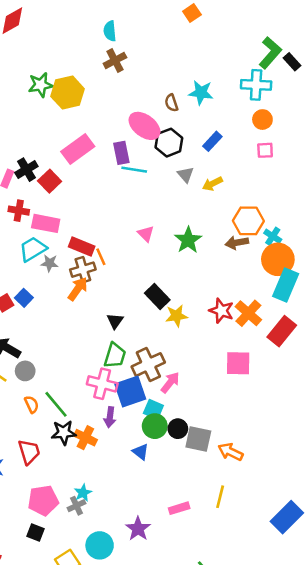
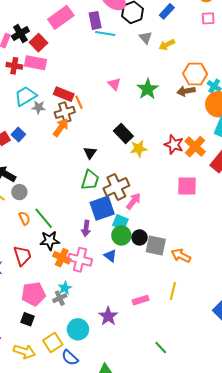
pink rectangle: (46, 223) -> (36, 63), moved
pink cross: (102, 384) -> (80, 260), moved
orange cross: (85, 438) -> (62, 258), moved

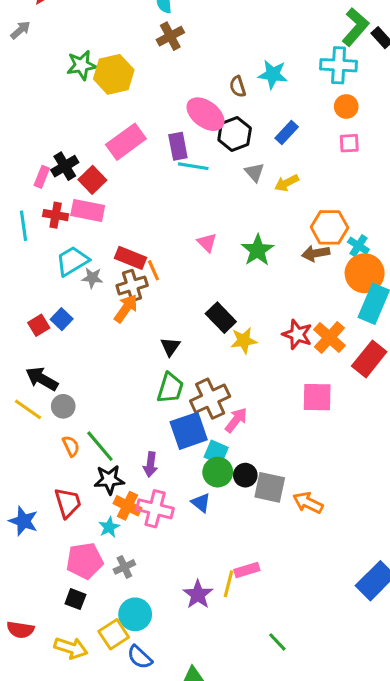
purple arrow: (86, 228) -> (150, 464), moved
cyan star: (65, 288) -> (109, 527), moved
yellow line: (173, 291) -> (228, 584), moved
cyan circle: (78, 329) -> (135, 614), moved

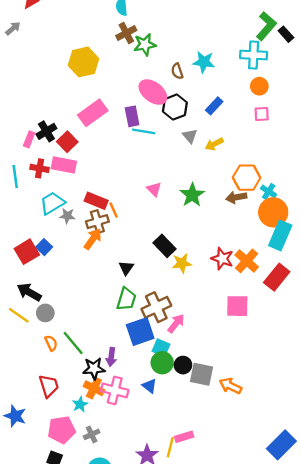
green star: (82, 65) -> (145, 45), moved
red square: (39, 325) -> (27, 252), size x1.5
black star: (109, 480) -> (94, 369), moved
blue star: (23, 521) -> (15, 416), moved

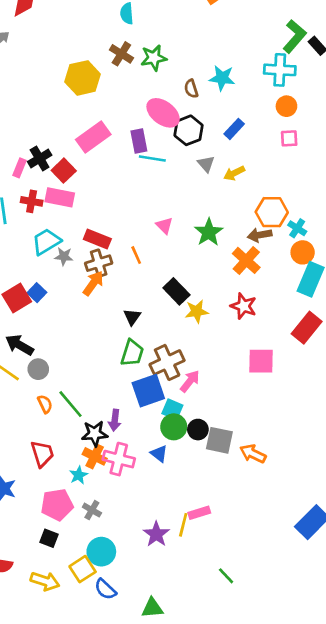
brown cross: (126, 33) -> (121, 54), moved, turned -30
orange line: (114, 210) -> (136, 255), moved
orange circle: (273, 212) -> (303, 252), size x0.7
orange cross: (247, 261) -> (246, 260), moved
gray cross: (92, 434) -> (92, 510), turned -35

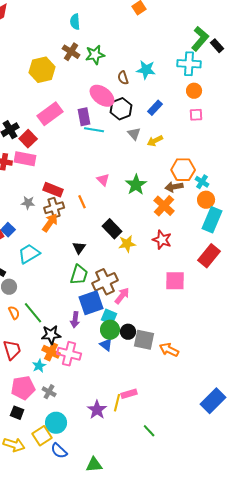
cyan trapezoid: (46, 242) -> (29, 254), moved
purple arrow: (115, 420) -> (75, 320), moved
blue triangle: (159, 454) -> (106, 345), moved
green line: (226, 576) -> (149, 431), moved

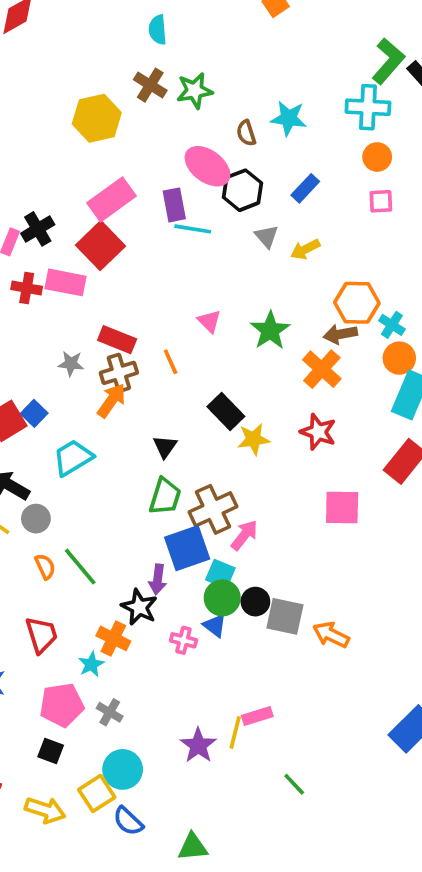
red square: (28, 139) -> (100, 246), moved, size x1.4
black star: (51, 335) -> (139, 607), moved, turned 30
pink cross: (69, 354) -> (183, 640), moved, size x0.6

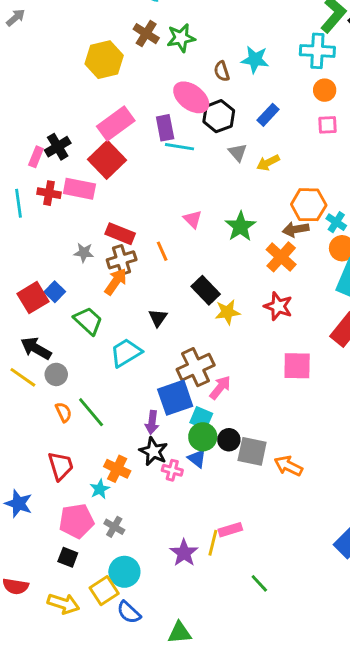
cyan trapezoid: (73, 458) -> (126, 353), moved
green trapezoid: (165, 496) -> (88, 321), moved, turned -64
black star: (139, 607) -> (153, 451), moved

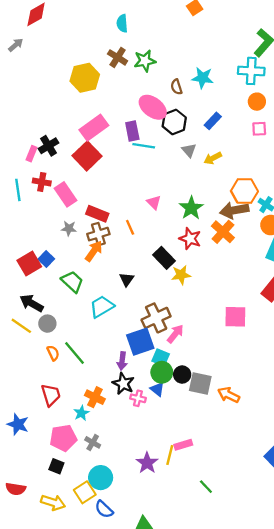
pink rectangle: (79, 189) -> (65, 194), moved, turned 45
brown arrow: (296, 229) -> (234, 210), size x1.4
red star: (278, 306) -> (190, 239), moved

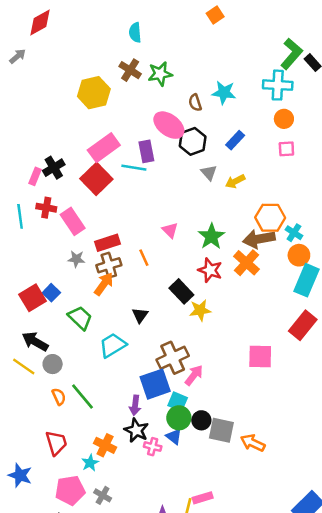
cyan line: (144, 146) -> (134, 168), moved
red rectangle: (97, 214) -> (108, 243), turned -40

